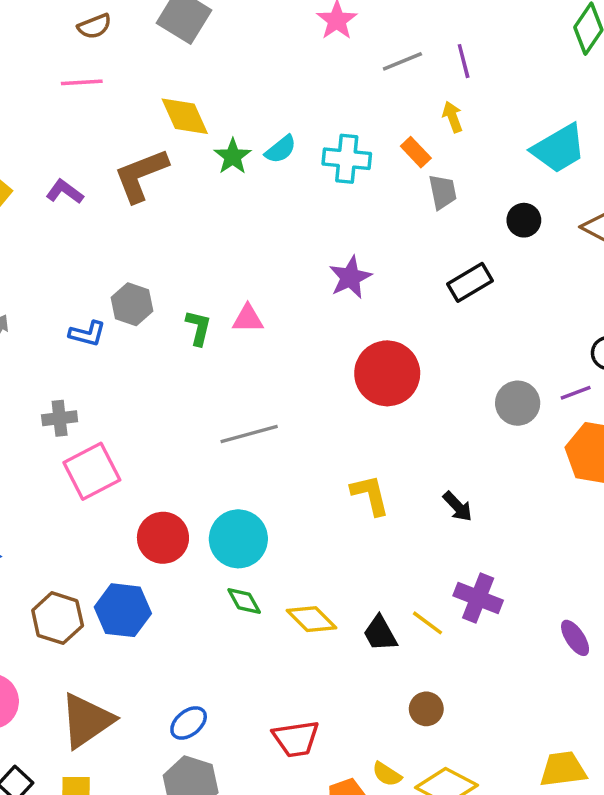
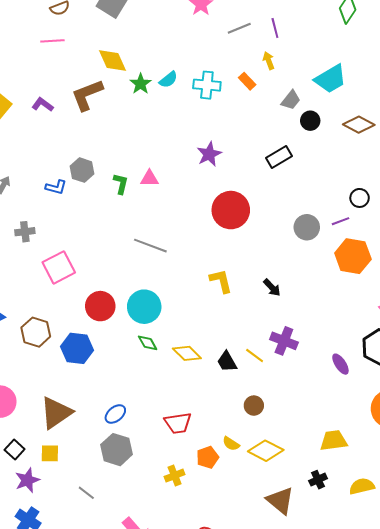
gray trapezoid: (443, 192) -> (291, 100), moved, turned 50
gray cross: (60, 418) -> (25, 232), moved
gray line: (249, 434) -> (150, 246), turned 36
brown hexagon: (58, 618) -> (36, 332), moved

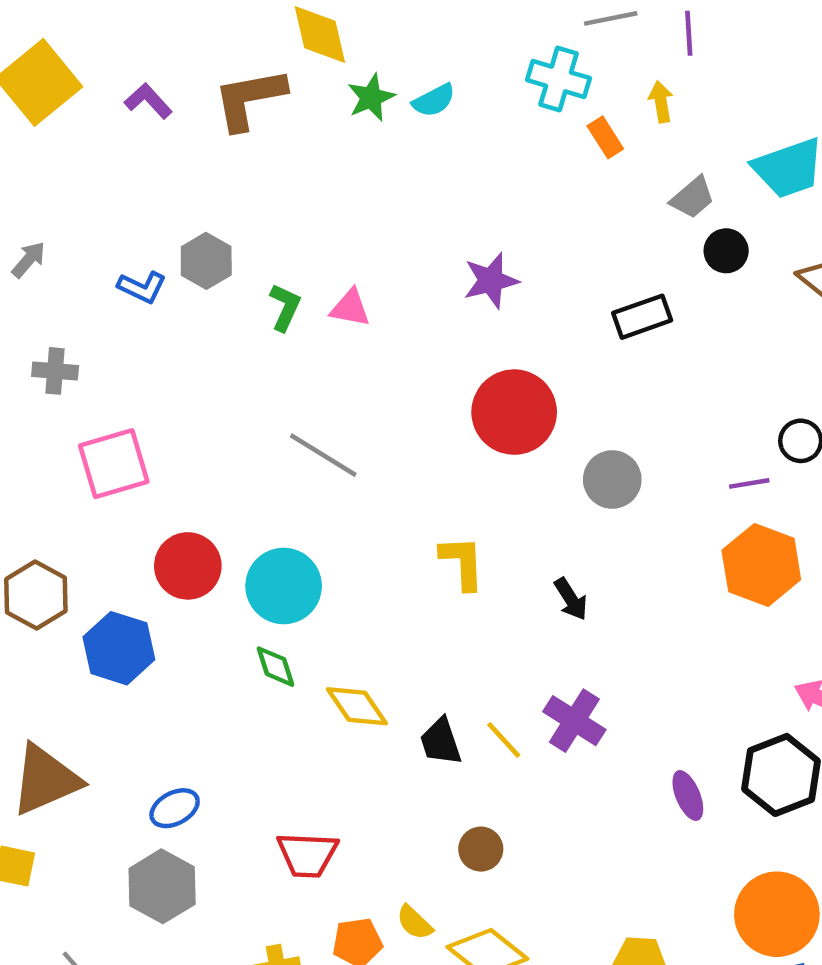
cyan cross: (207, 85) -> (558, 79), moved
gray circle: (307, 227) -> (612, 479), moved

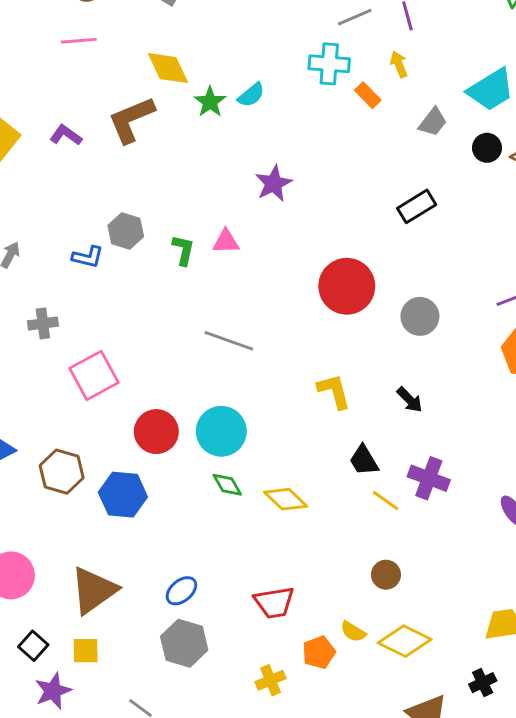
black circle: (726, 251) -> (487, 148), moved
purple star: (491, 281) -> (274, 184), moved
black trapezoid: (441, 742) -> (364, 460), moved

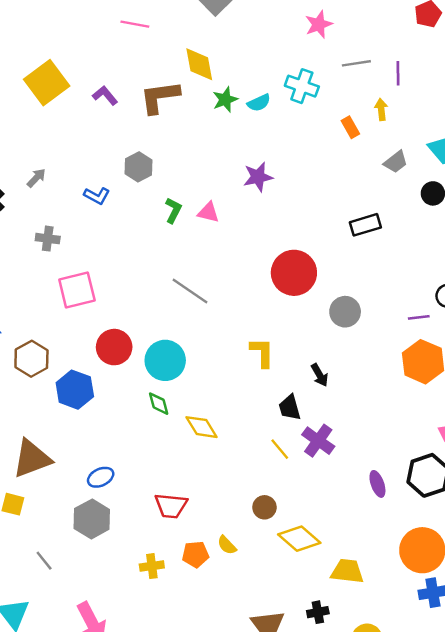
cyan cross: (329, 64) -> (302, 86), moved
gray hexagon: (126, 231) -> (138, 167), moved
black trapezoid: (364, 460) -> (290, 407), moved
yellow diamond: (405, 641) -> (299, 539), moved

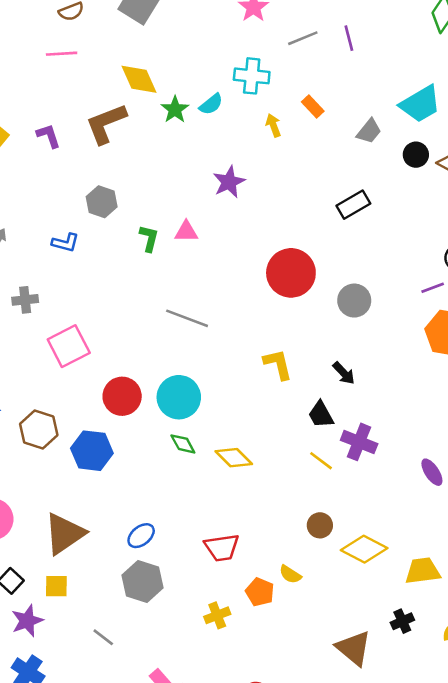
purple L-shape: (105, 95) -> (49, 136), turned 35
yellow arrow: (381, 109) -> (273, 125), moved
orange pentagon: (196, 554) -> (260, 592), turned -30

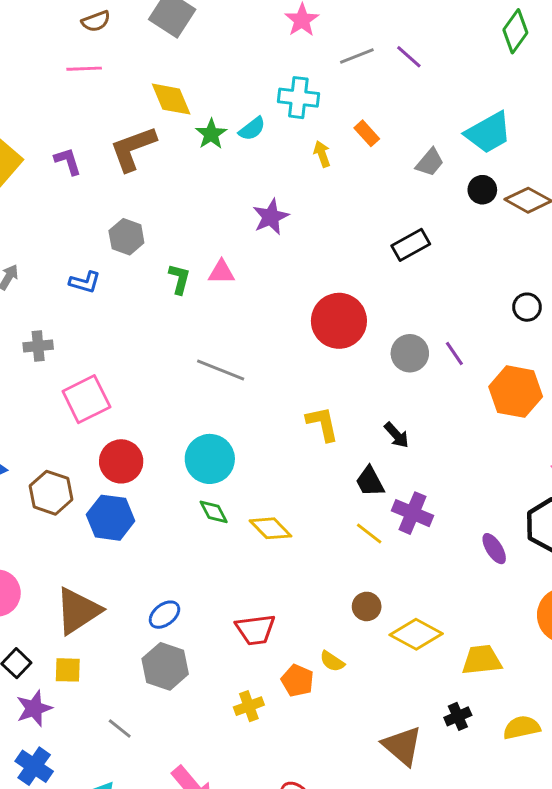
purple line: (349, 38) -> (409, 57), turned -35
purple line: (433, 288) -> (454, 353), moved, turned 75
red circle: (122, 396) -> (121, 461), moved

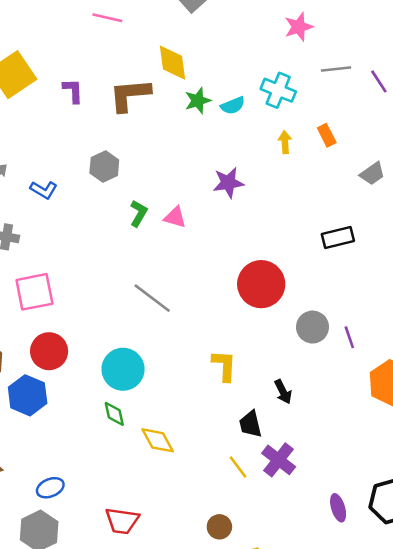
blue L-shape: (85, 282) -> (44, 190), moved

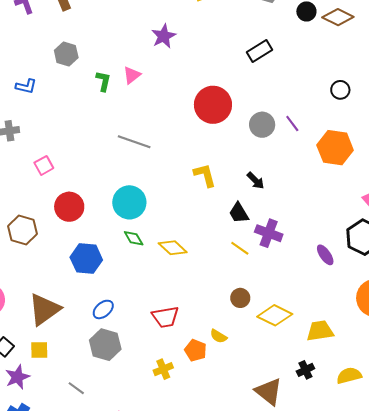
pink triangle: (175, 217) -> (132, 75), turned -36
pink square: (34, 292) -> (44, 165), size x0.6
blue hexagon: (28, 395) -> (86, 259), moved

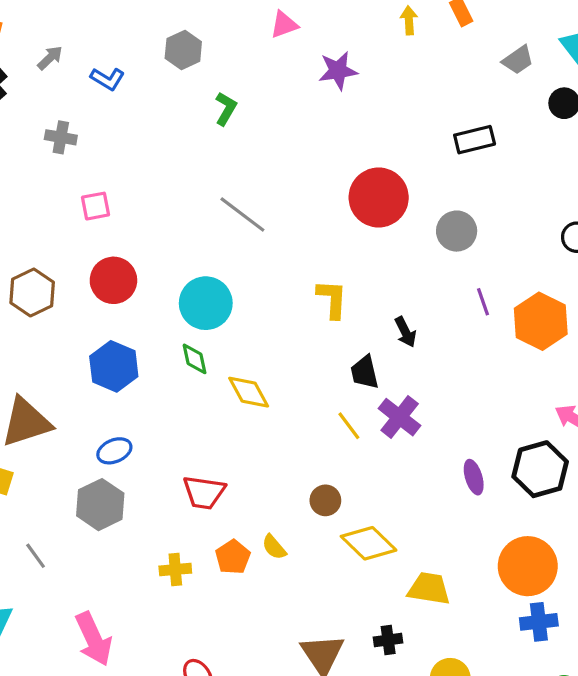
pink triangle: (132, 75) -> (284, 25), moved
purple line: (292, 124) -> (483, 302), moved
gray circle: (262, 125) -> (457, 231), moved

